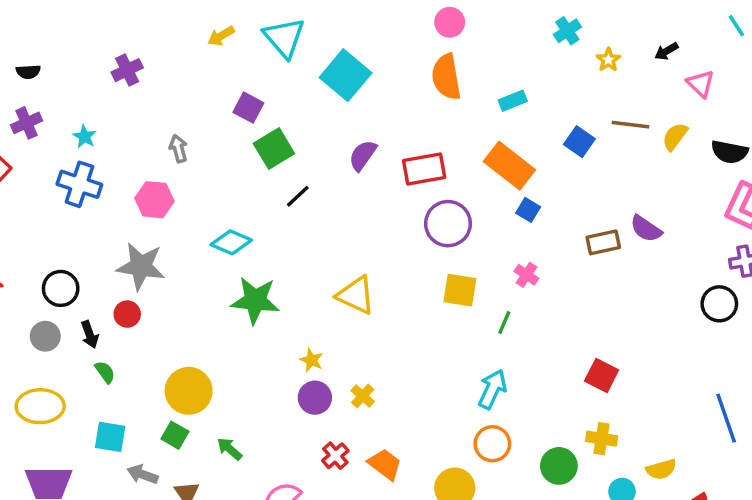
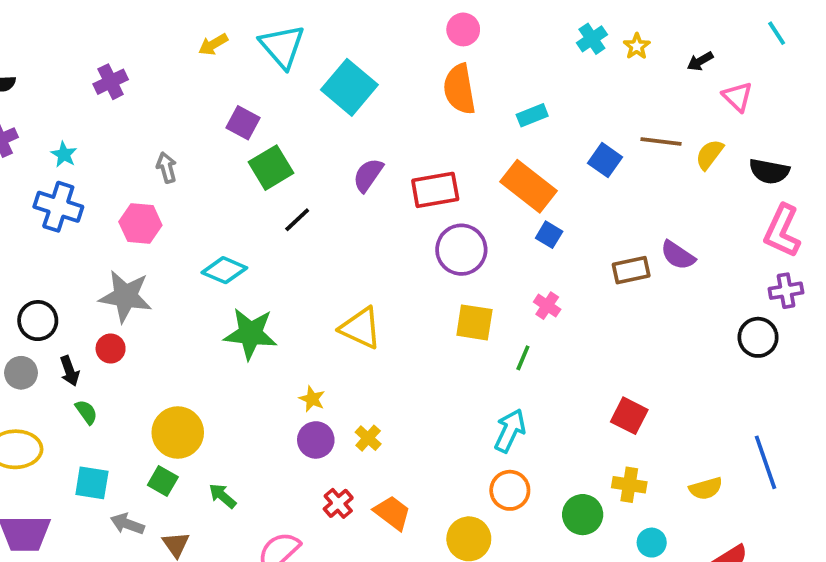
yellow star: (608, 60) -> (637, 46), moved
yellow semicircle: (661, 469) -> (706, 488), moved

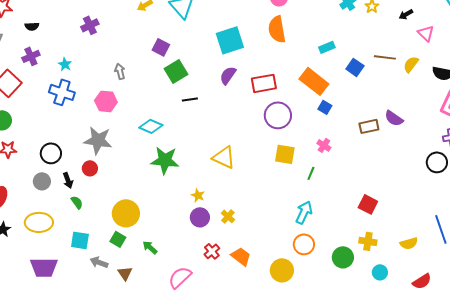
cyan square: (349, 87) -> (230, 40), moved, turned 32
cyan rectangle: (532, 115) -> (327, 47), moved
black line: (297, 220) -> (190, 99), turned 35

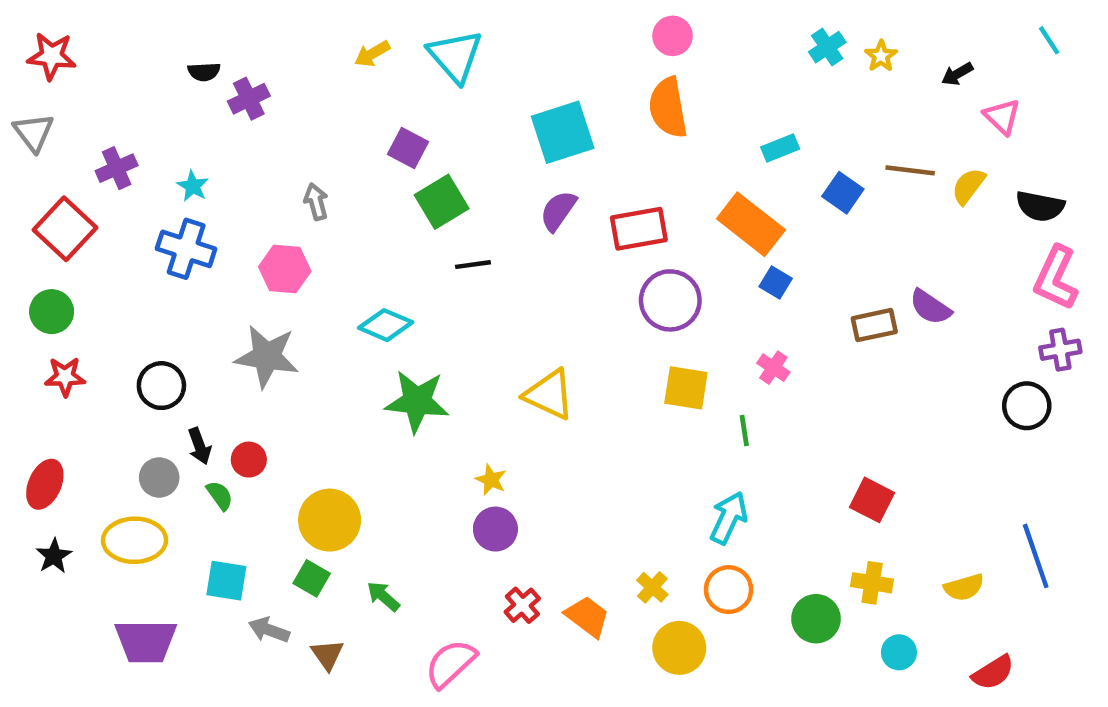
black semicircle: (32, 26) -> (204, 72), moved
red circle: (90, 168) -> (249, 460), moved
green line: (311, 173) -> (744, 430), turned -32
gray circle: (42, 181) -> (159, 477), moved
yellow cross: (228, 216) -> (652, 587), moved

